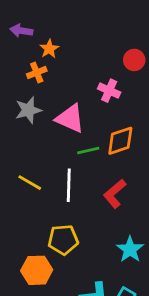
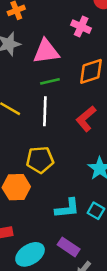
pink triangle: (70, 118) -> (46, 51), turned -32
green line: (88, 151) -> (50, 81), moved

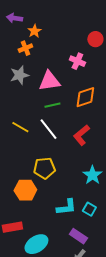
white line: (45, 111) -> (48, 129), turned -40
purple rectangle: (69, 247) -> (78, 236), moved

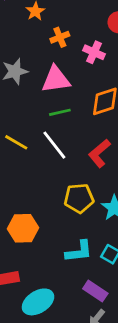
orange cross: (25, 48) -> (60, 37), moved
yellow pentagon: (44, 168) -> (79, 198), moved

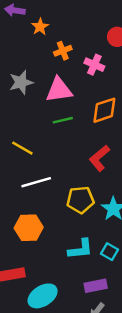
white line: (54, 145) -> (36, 182), moved, turned -68
purple rectangle: (95, 291) -> (96, 286), turned -45

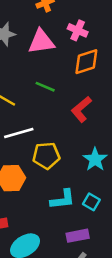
pink cross: (94, 65) -> (78, 30), moved
green line: (63, 120) -> (45, 87), moved, turned 36
yellow pentagon: (80, 200) -> (46, 156), moved

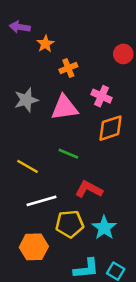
red L-shape: (81, 109) -> (89, 189), moved, turned 68
cyan star: (95, 159) -> (104, 228), moved

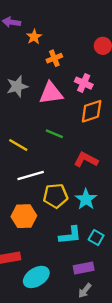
red L-shape: (89, 189) -> (86, 160), moved

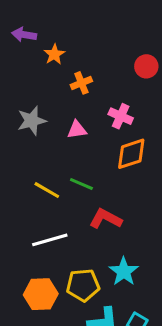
pink triangle: (51, 93) -> (77, 130), size x0.6
yellow line: (18, 145) -> (47, 190), moved
red L-shape: (86, 160) -> (106, 219), moved
yellow pentagon: (55, 196) -> (83, 285), moved

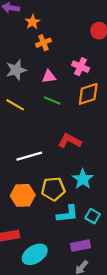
orange cross: (81, 83) -> (43, 43), moved
green line: (81, 184) -> (52, 100), moved
yellow line: (47, 190) -> (15, 105), moved

